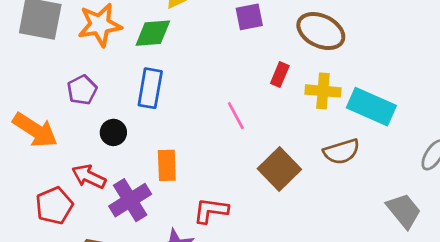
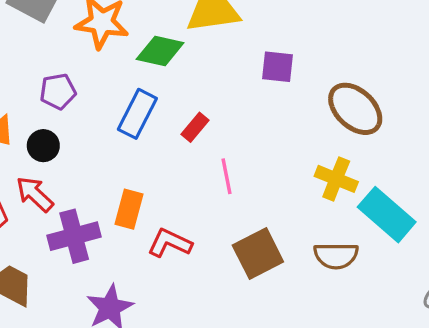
red rectangle: (280, 75) -> (195, 127), moved
black circle: (113, 132) -> (43, 146), moved
red L-shape: (211, 210) -> (170, 243), moved

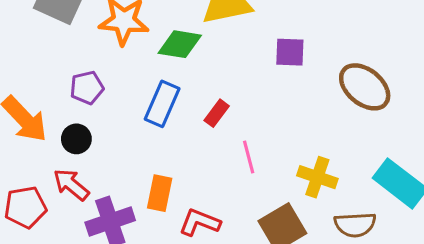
yellow cross: (336, 179) -> (317, 177), moved

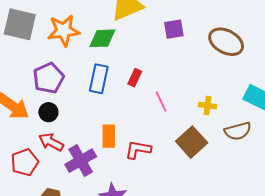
purple pentagon: (87, 88) -> (49, 78), size x1.4
yellow cross: (317, 177) -> (207, 106), size x0.7

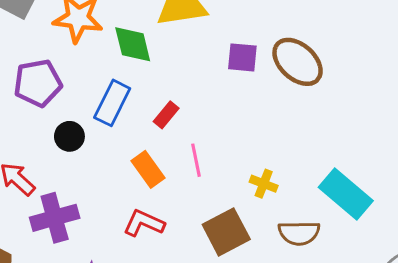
green diamond: (102, 38) -> (133, 44), turned 64
brown ellipse: (226, 42) -> (298, 62), moved
black circle: (48, 112) -> (69, 136), moved
orange rectangle: (109, 136) -> (148, 169), moved, turned -50

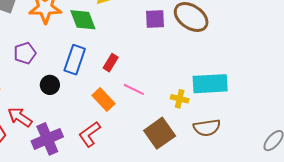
purple pentagon: (38, 83) -> (25, 53), size x0.7
pink line: (196, 160) -> (134, 89), turned -45
cyan rectangle: (346, 194) -> (210, 84), moved, turned -36
red L-shape: (144, 223) -> (89, 134), moved, turned -52

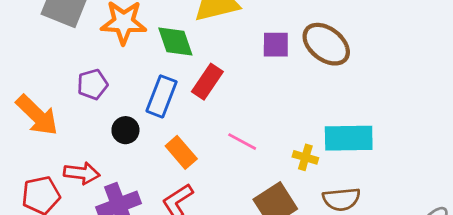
red rectangle: (111, 63) -> (207, 82), moved, size x1.4
orange rectangle: (104, 100) -> (181, 152), moved
red arrow: (20, 117) -> (82, 173), turned 150

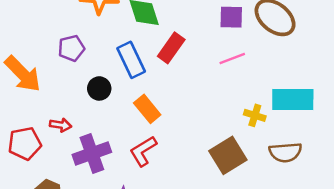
blue rectangle: (162, 96) -> (131, 60), turned -48
pink line: (242, 142) -> (232, 58), moved, turned -50
red arrow: (82, 173) -> (60, 125), size x0.7

